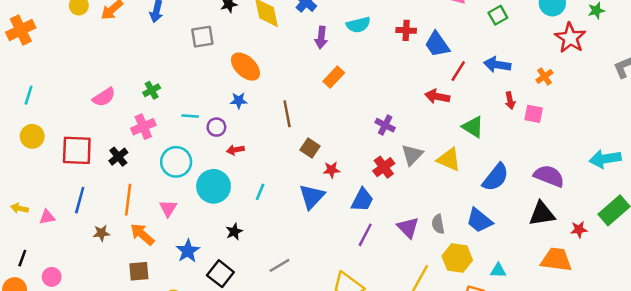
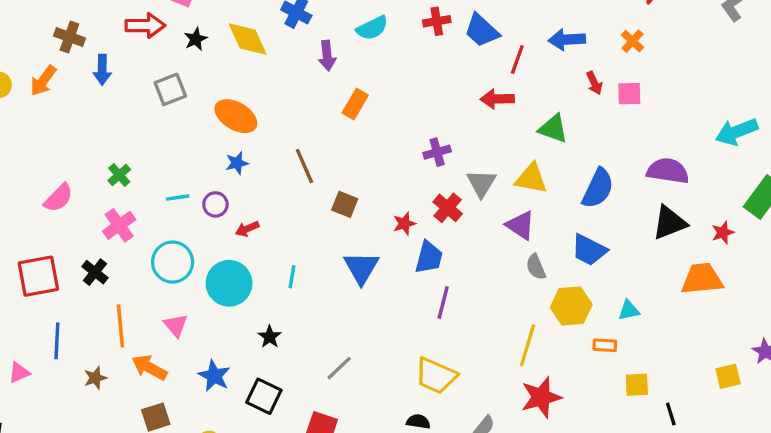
purple cross: (385, 125) -> (437, 152), turned -30
red star: (331, 170) -> (404, 224), moved
purple triangle: (408, 228) -> (520, 225), moved

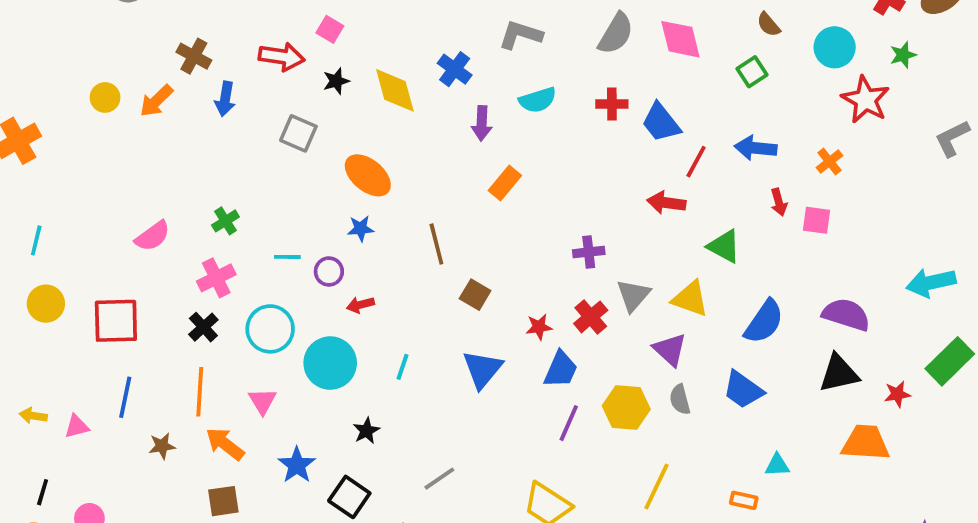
gray square: (170, 89) -> (298, 133), turned 36
black cross: (95, 272) -> (203, 327), moved
yellow hexagon: (571, 306) -> (626, 408), moved

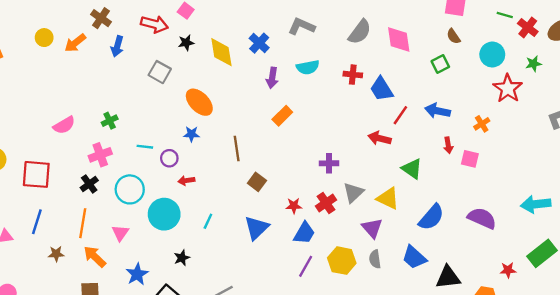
black triangle: (839, 373) -> (448, 277), moved

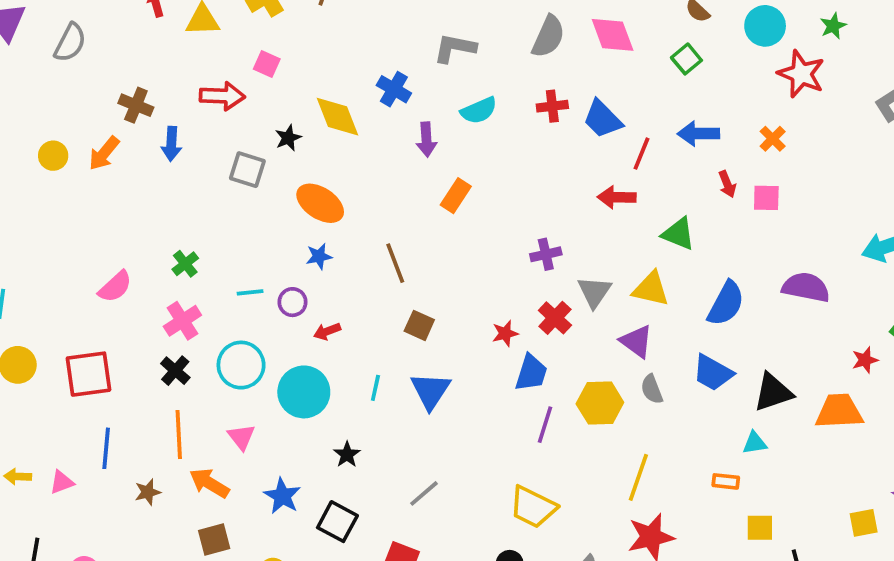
black star: (186, 43) -> (288, 138), moved
brown square: (257, 182) -> (419, 325), moved
blue triangle: (257, 228) -> (431, 391), moved

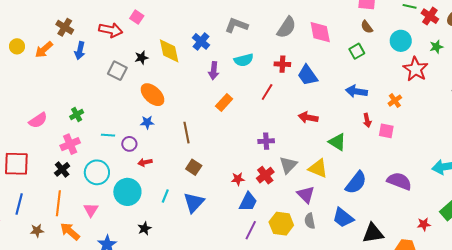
red line: (641, 154) -> (267, 92), moved

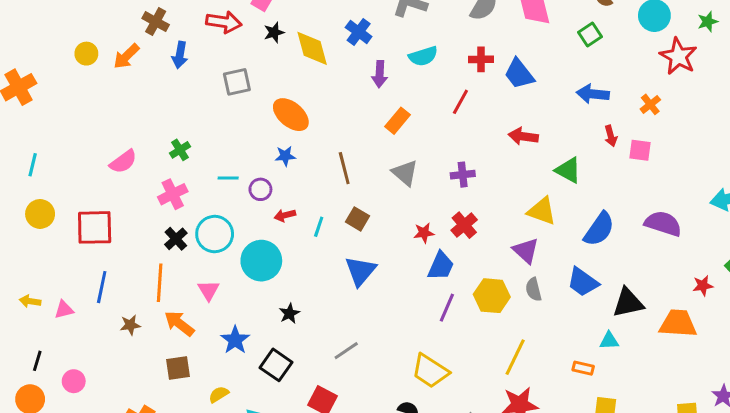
black star: (141, 58) -> (274, 32), moved
gray square: (117, 71) -> (237, 82), turned -36
gray triangle: (288, 165) -> (405, 173), moved, turned -30
black cross: (62, 169) -> (176, 239), moved
cyan line: (165, 196) -> (319, 227), moved

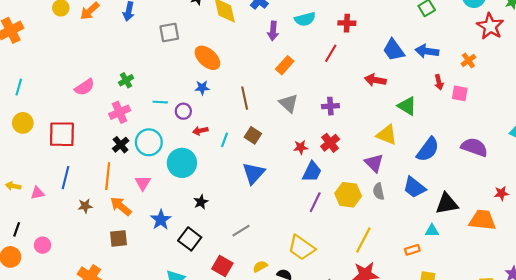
blue trapezoid: (519, 74) -> (394, 50), moved
orange rectangle: (583, 368) -> (412, 250), turned -32
yellow semicircle: (219, 394) -> (260, 266), moved

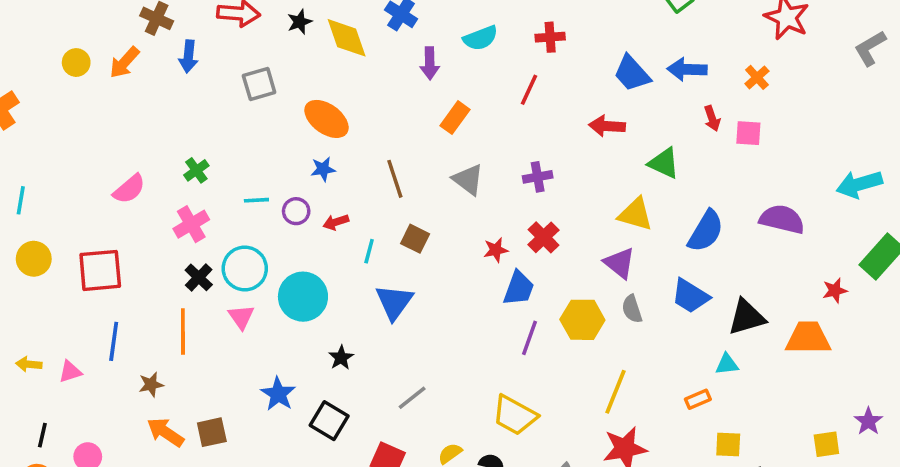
red arrow: (200, 131) -> (336, 222), moved
blue triangle: (254, 173) -> (394, 302), moved
pink triangle: (143, 183) -> (241, 317), moved
orange arrow: (121, 206) -> (165, 432), moved

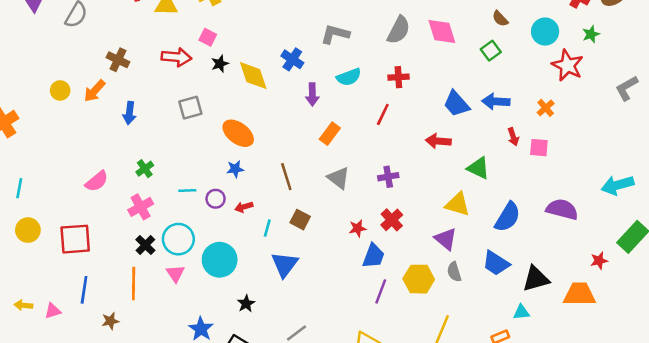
blue arrow: (188, 56) -> (129, 113), moved

